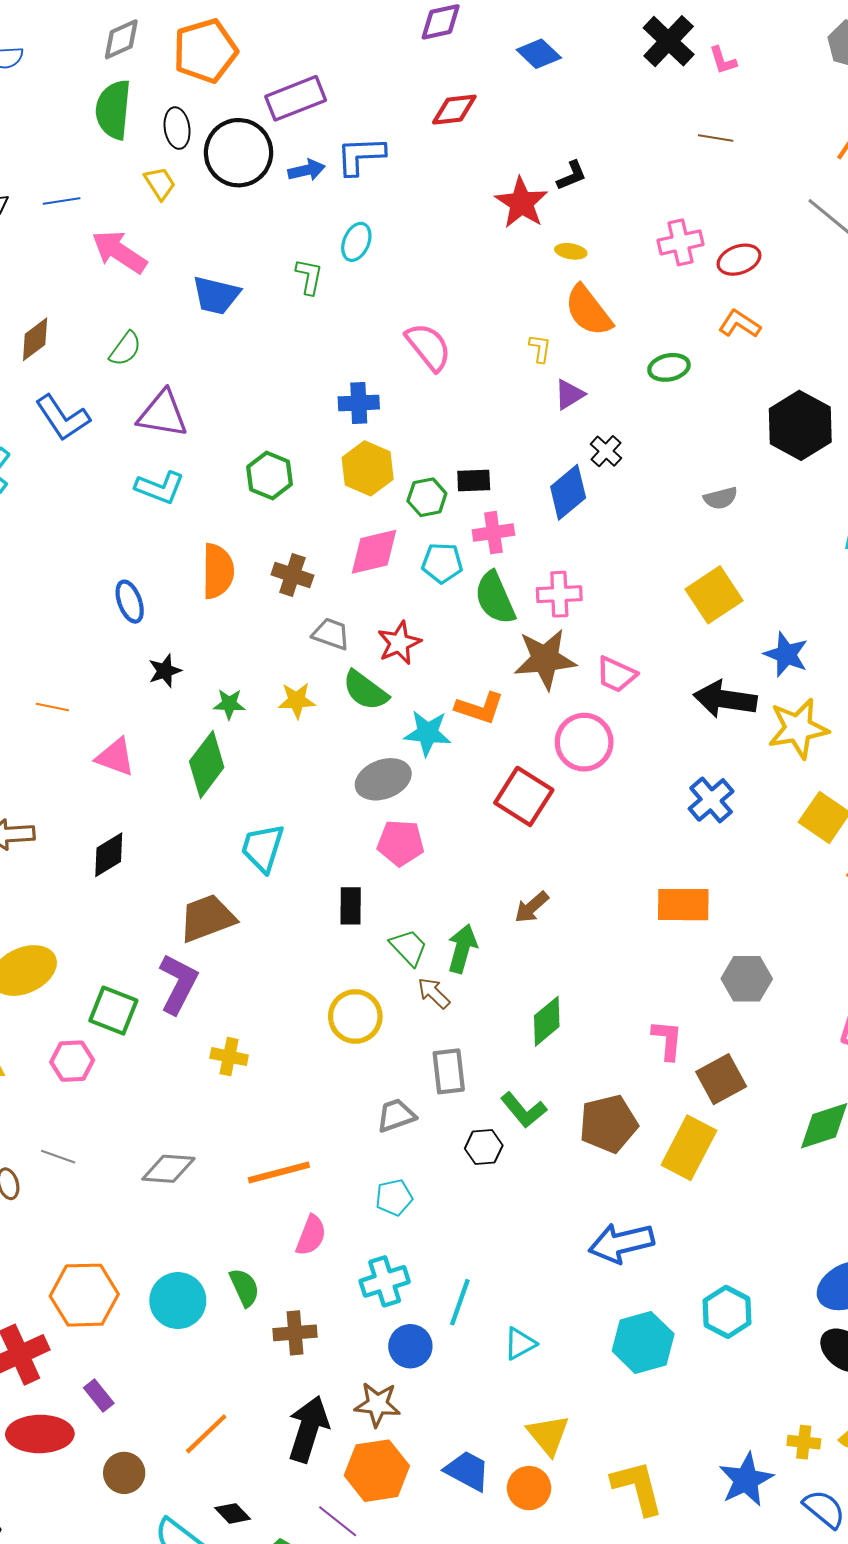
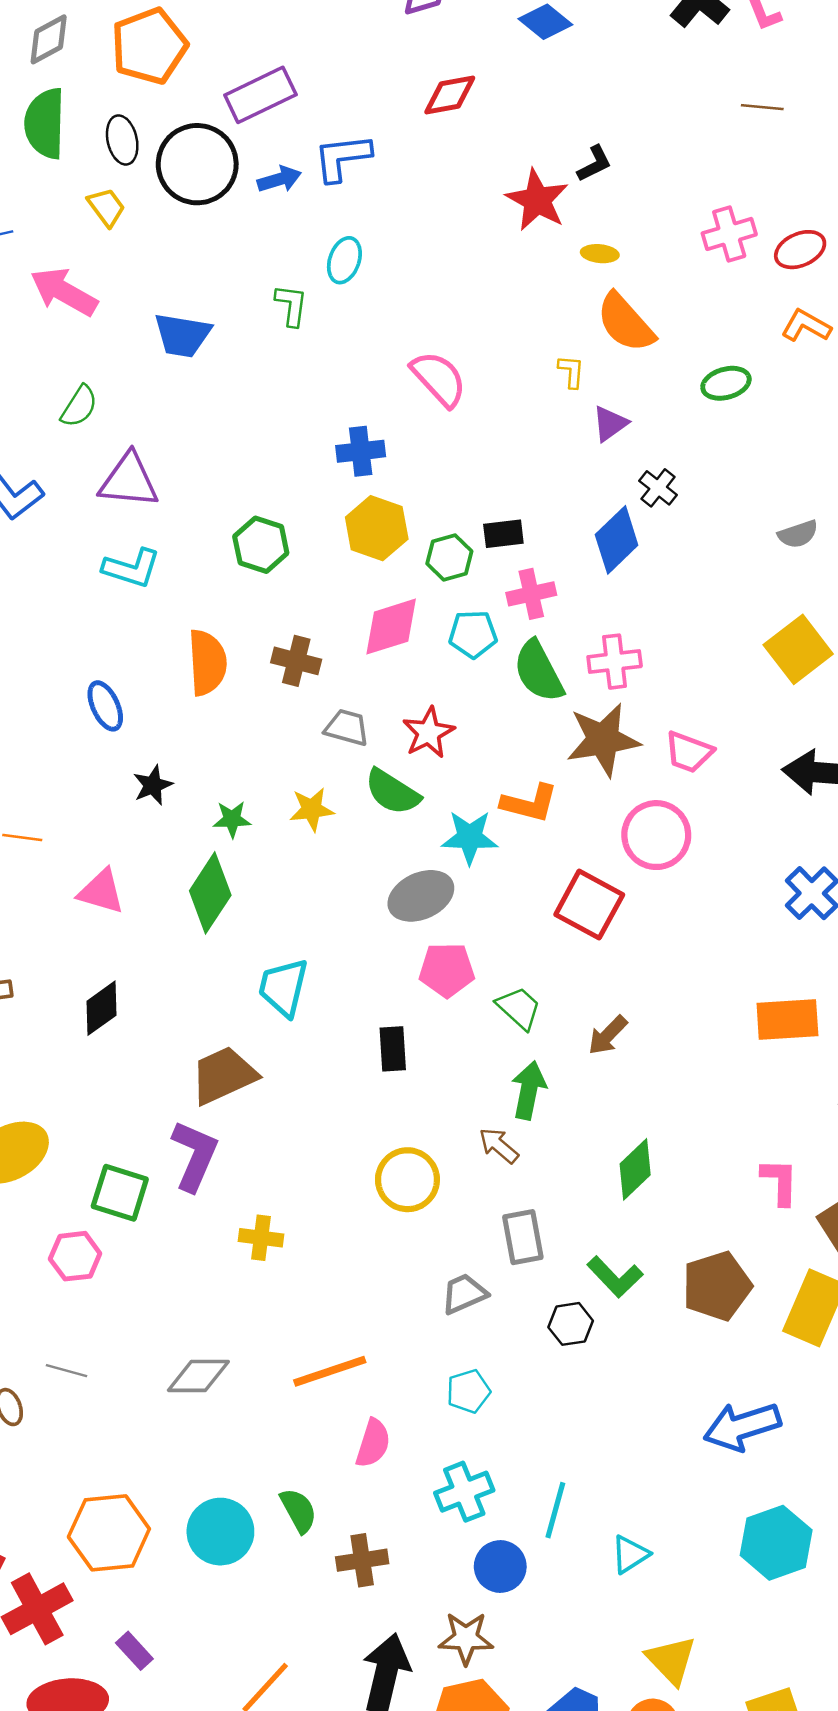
green trapezoid: (409, 947) -> (519, 1008), moved

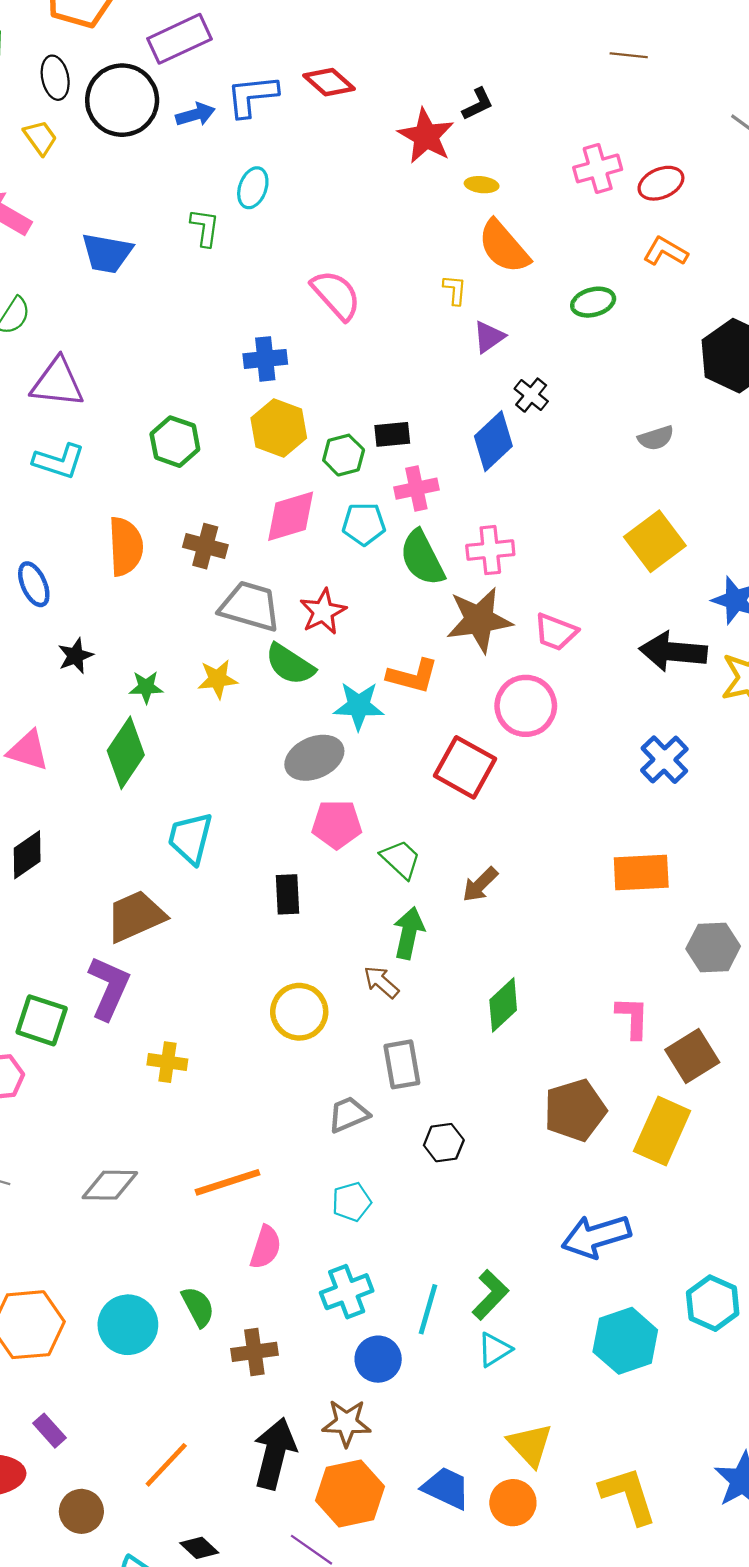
red diamond: (450, 95) -> (329, 82), moved, turned 51
gray trapezoid: (347, 728) -> (250, 606), size x1.5
green L-shape: (615, 1277) -> (490, 1295), moved, turned -93

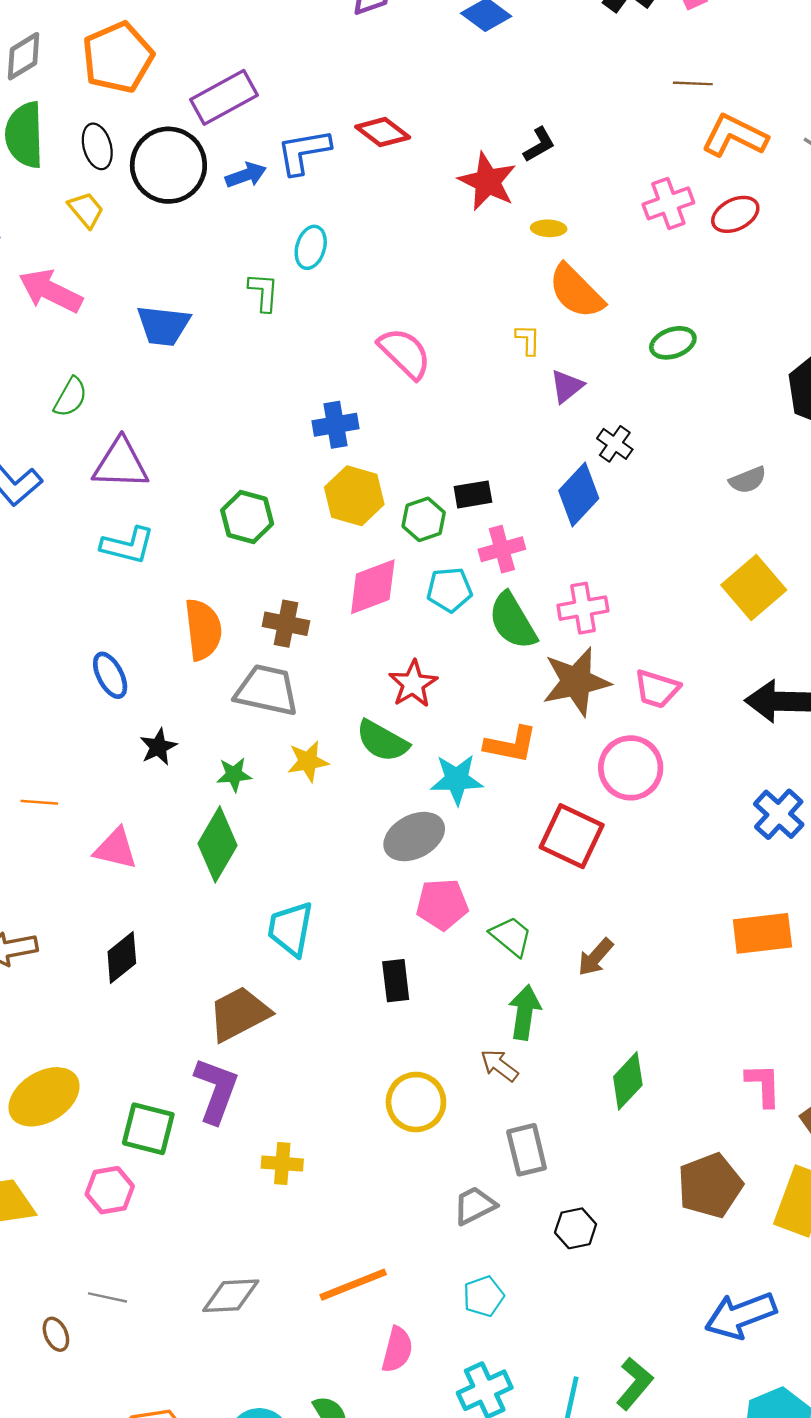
orange L-shape: (665, 251) -> (734, 136), moved, size x1.4
gray trapezoid: (250, 606) -> (267, 690), moved

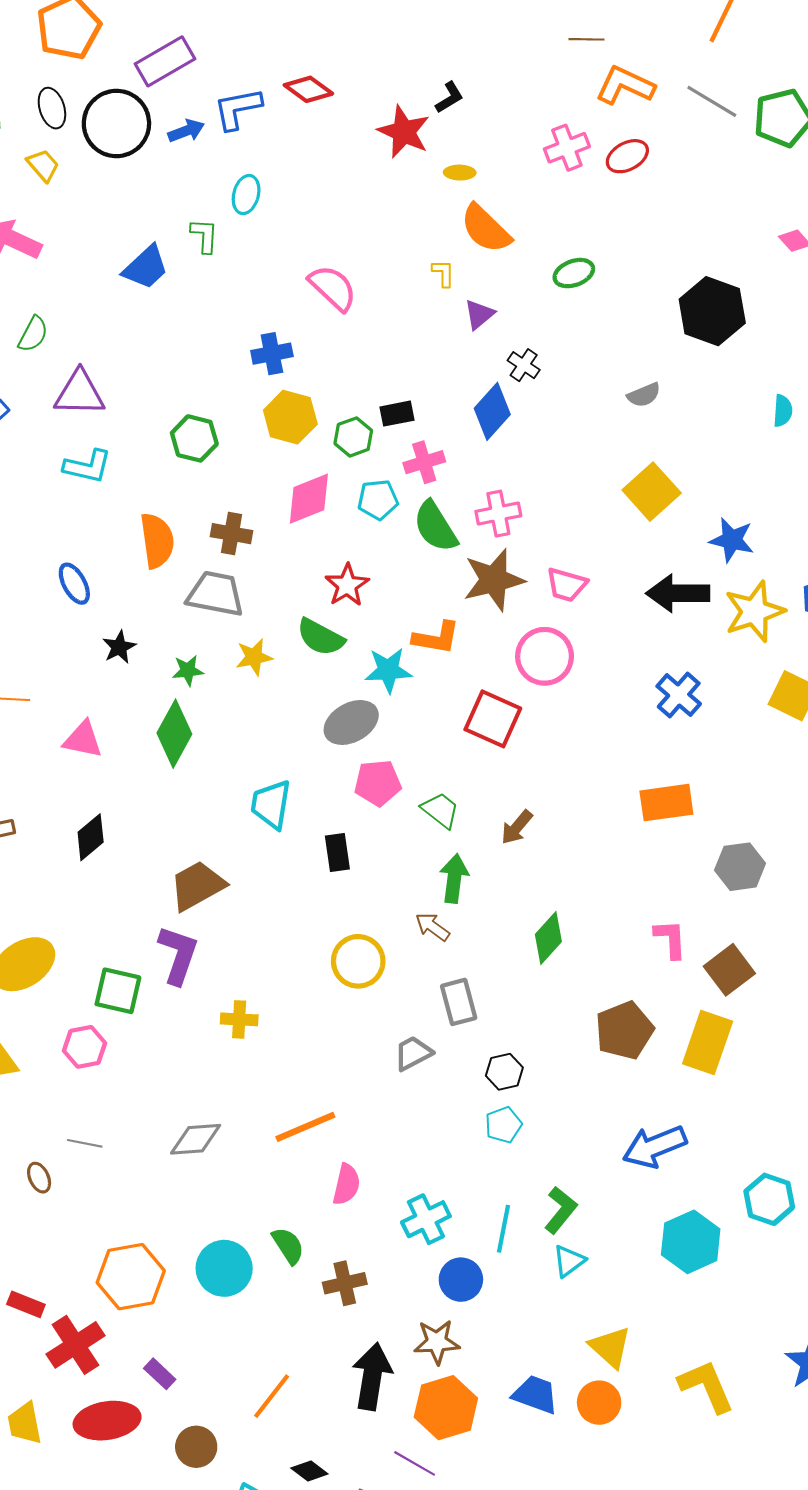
blue trapezoid: (163, 326) -> (146, 267), moved, turned -48
cyan trapezoid: (291, 929) -> (271, 804), moved
cyan pentagon: (484, 1296) -> (503, 1125), moved

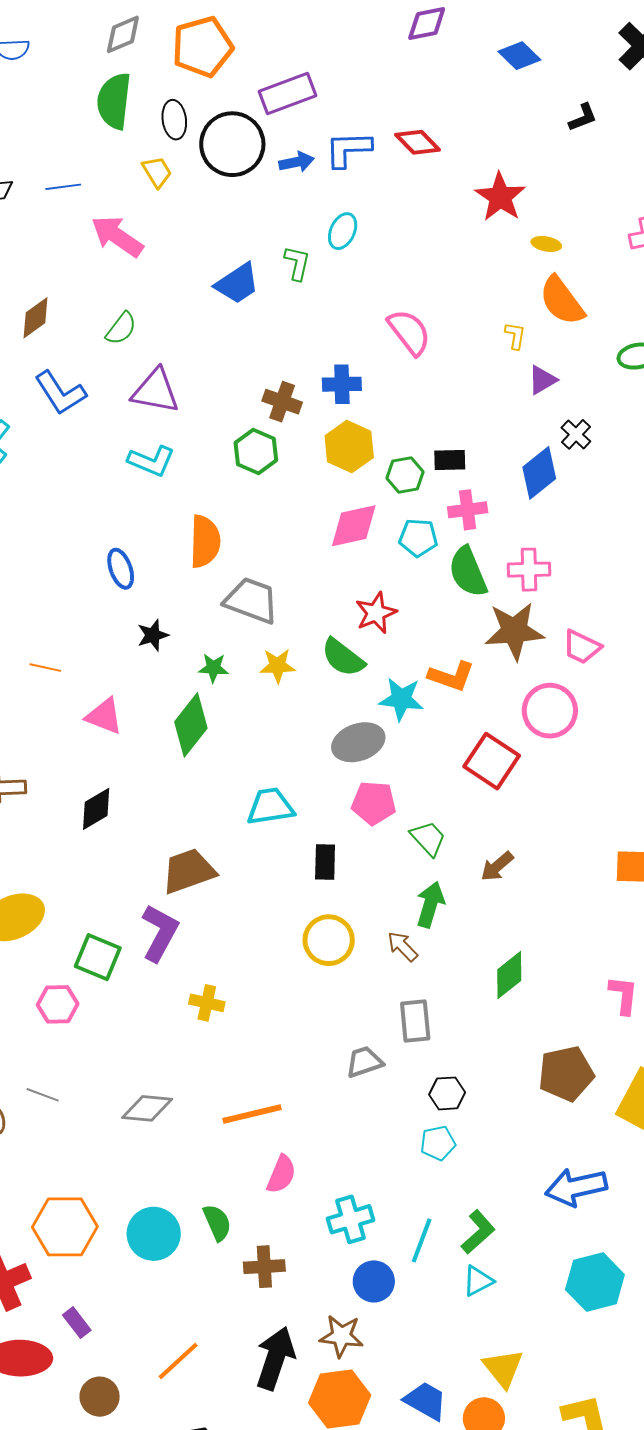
black L-shape: (449, 97) -> (583, 117), moved
brown cross: (231, 534) -> (282, 402), moved
cyan trapezoid: (271, 804) -> (270, 806), turned 63
yellow circle: (358, 961) -> (329, 940), moved

